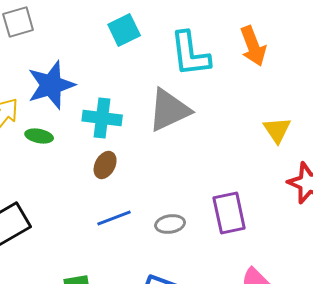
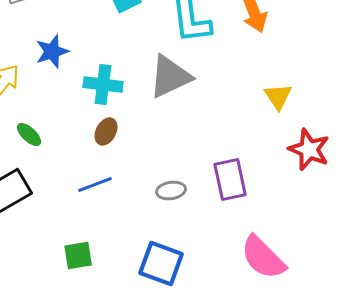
blue star: (51, 85) -> (52, 52), size x0.7
green ellipse: (39, 136) -> (29, 134), moved, turned 32
blue line: (114, 218) -> (95, 184), moved

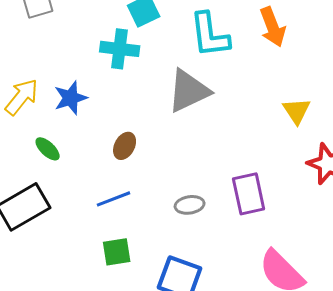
blue star: (52, 52) -> (71, 98), moved
cyan cross: (103, 84) -> (120, 49), moved
green square: (78, 256) -> (117, 252), moved

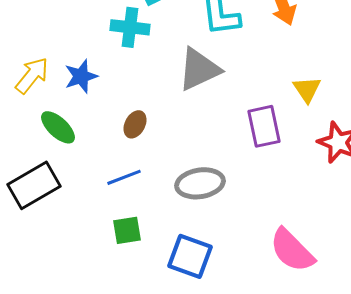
green ellipse: (48, 149) -> (58, 127), size x1.4
purple rectangle: (249, 194) -> (264, 126), moved
gray ellipse: (190, 205) -> (200, 183), size x1.6

